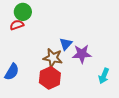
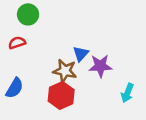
red semicircle: (17, 25) -> (17, 43), moved

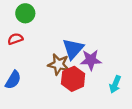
blue triangle: (81, 54) -> (73, 49), size x1.5
red hexagon: (61, 95) -> (73, 79), moved

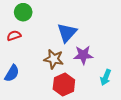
blue triangle: (73, 49) -> (67, 33), moved
red hexagon: (73, 79) -> (64, 85), moved

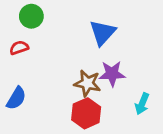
blue triangle: (67, 33) -> (102, 33), moved
brown star: (54, 59) -> (87, 83), moved

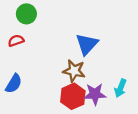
blue triangle: (102, 33) -> (87, 44), moved
purple star: (112, 74) -> (95, 94), moved

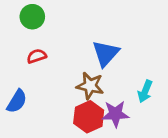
red semicircle: (16, 41) -> (37, 56), moved
cyan arrow: (120, 88) -> (145, 91), moved

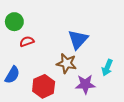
green circle: (32, 17) -> (14, 22), moved
red hexagon: (89, 117) -> (44, 86), moved

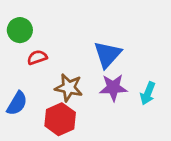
brown star: (67, 63) -> (69, 88), moved
purple star: (85, 84) -> (113, 88), moved

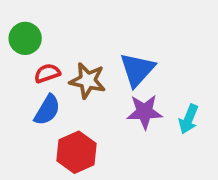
brown star: (69, 88) -> (88, 81), moved
blue semicircle: (17, 103) -> (47, 110), moved

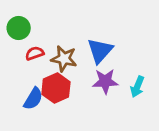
blue semicircle: (47, 110) -> (33, 99), moved
red hexagon: (77, 152) -> (56, 88), moved

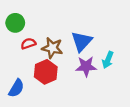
cyan arrow: (137, 87) -> (108, 60), moved
blue semicircle: (33, 99) -> (16, 88), moved

